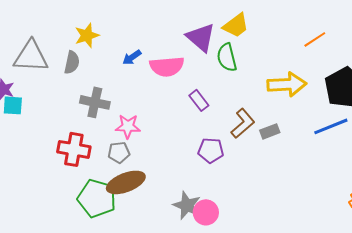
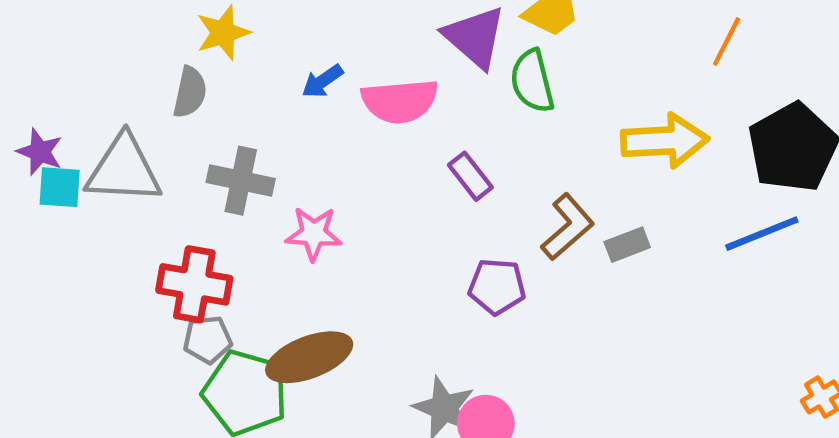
orange line: (315, 39) -> (727, 41), turned -30
gray triangle: (31, 56) -> (124, 170), moved
gray pentagon: (119, 152) -> (208, 340), moved

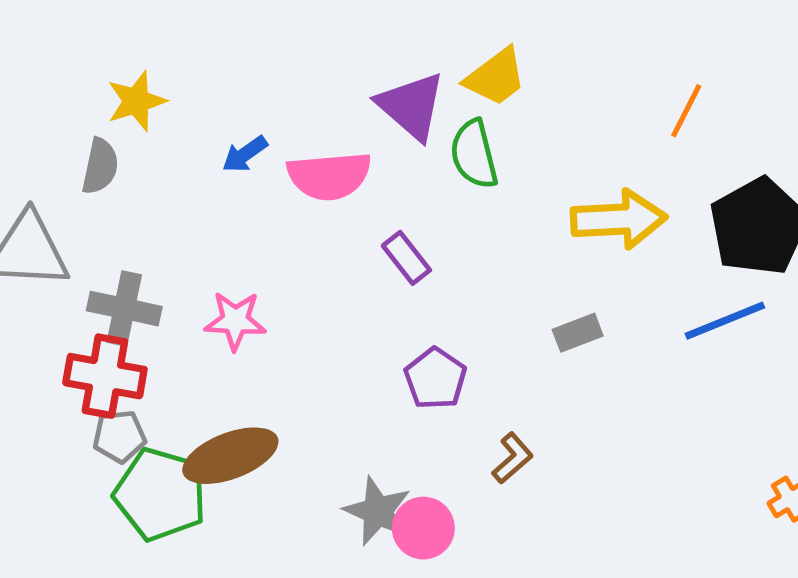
gray cross: (241, 181) -> (124, 309), moved
brown L-shape: (568, 227) -> (513, 458), moved, size x0.7
purple pentagon: (497, 287) -> (435, 379), turned 30

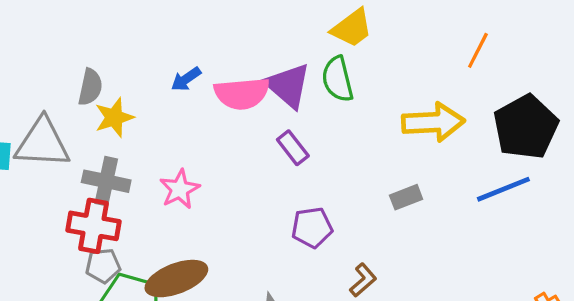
yellow star: (136, 101) -> (114, 117), moved
purple triangle: (411, 106) -> (288, 85), moved
pink star: (235, 321) -> (180, 189), turned -30
purple pentagon: (435, 379) -> (312, 227), turned 30

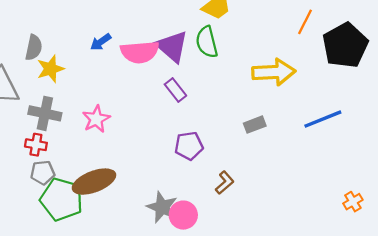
black pentagon: (526, 127) -> (345, 45), moved
red cross: (93, 226) -> (36, 145), size x0.6

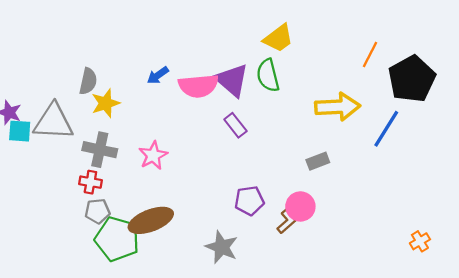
blue line: (323, 119) -> (386, 129), moved, turned -36
purple pentagon: (189, 146) -> (249, 201), moved
pink circle: (183, 215) -> (300, 206), moved

